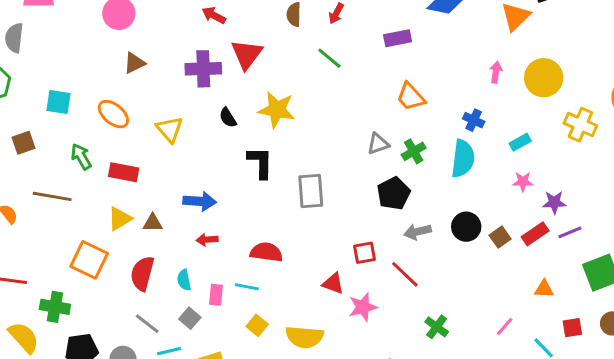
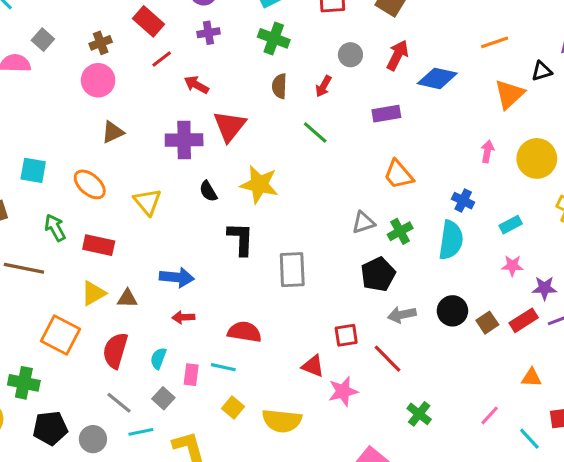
cyan semicircle: (184, 280) -> (158, 358), turned 30

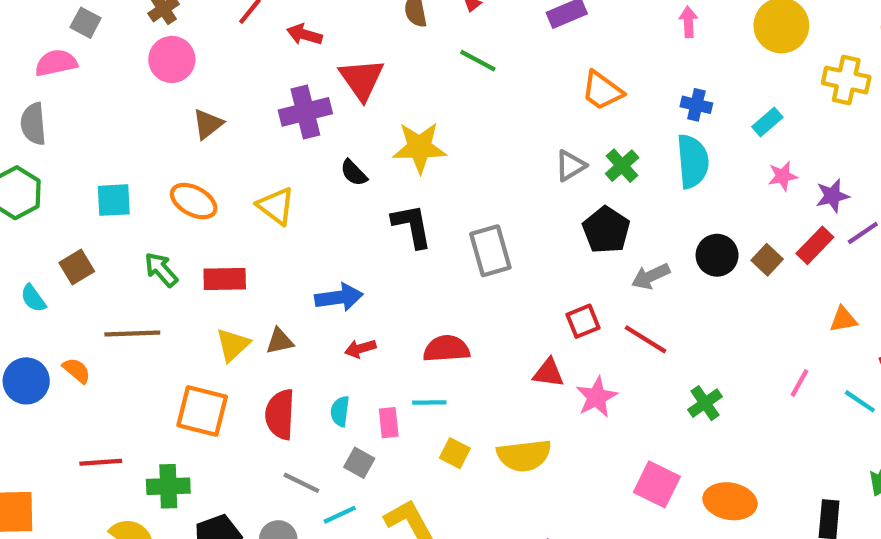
pink arrow: (487, 151) -> (688, 22), moved
green cross: (419, 414) -> (705, 403), turned 30

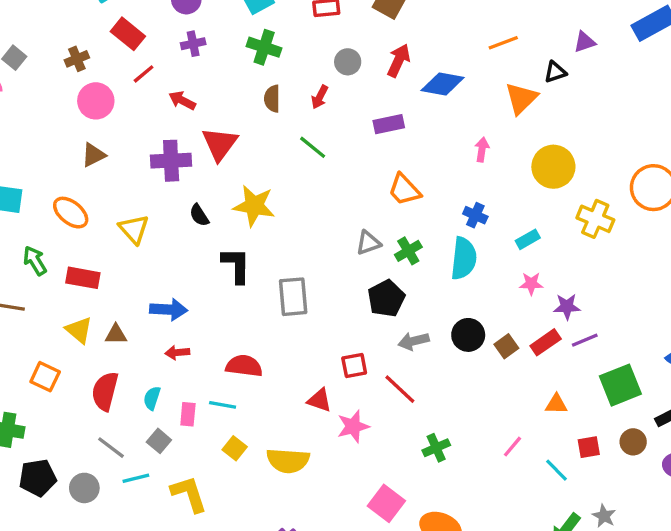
pink circle: (172, 59) -> (96, 101), moved
yellow triangle: (233, 345) -> (79, 330), turned -48
orange square: (202, 411) -> (45, 377), size x0.7

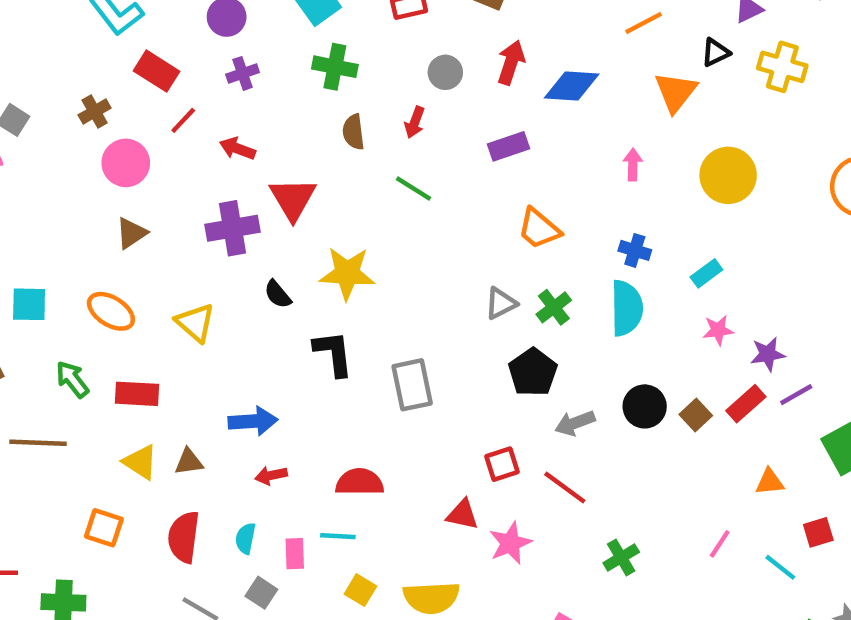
yellow cross: (595, 219) -> (782, 67), moved

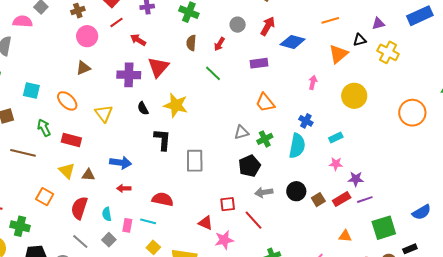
cyan semicircle: (245, 538) -> (107, 214), turned -32

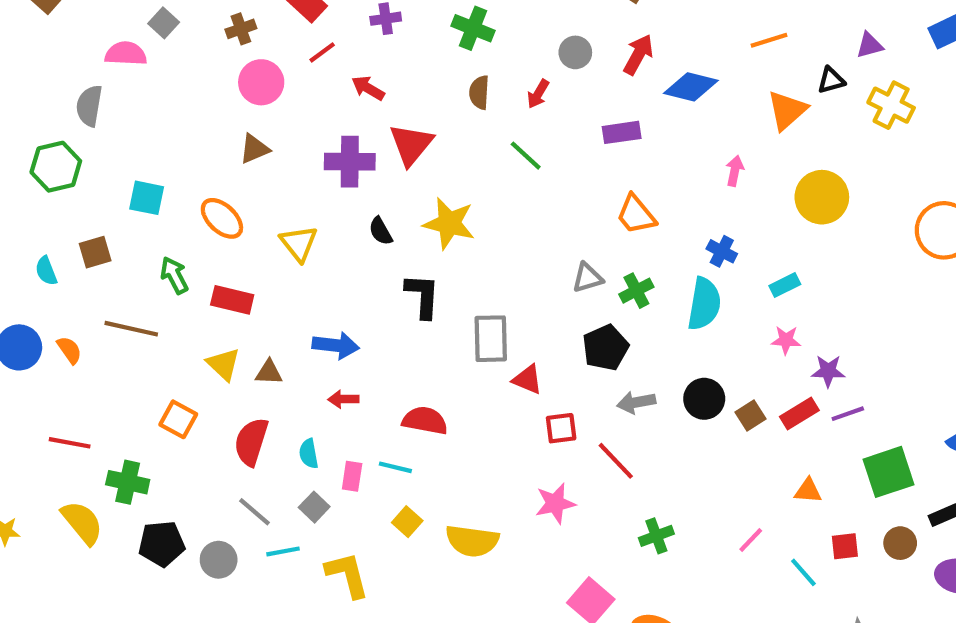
red triangle: (206, 223) -> (527, 379), moved

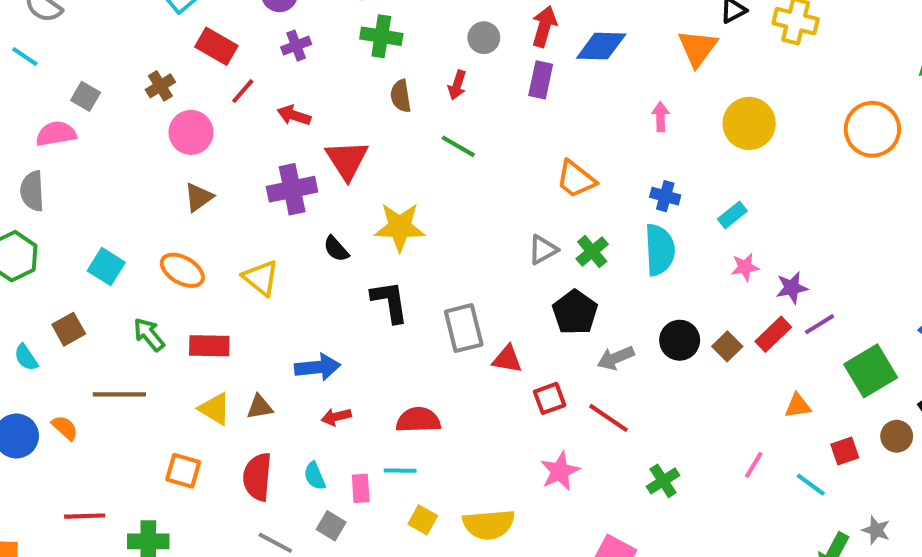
purple rectangle: (622, 132) -> (541, 80), moved, turned -57
cyan square: (147, 198) -> (106, 267), turned 33

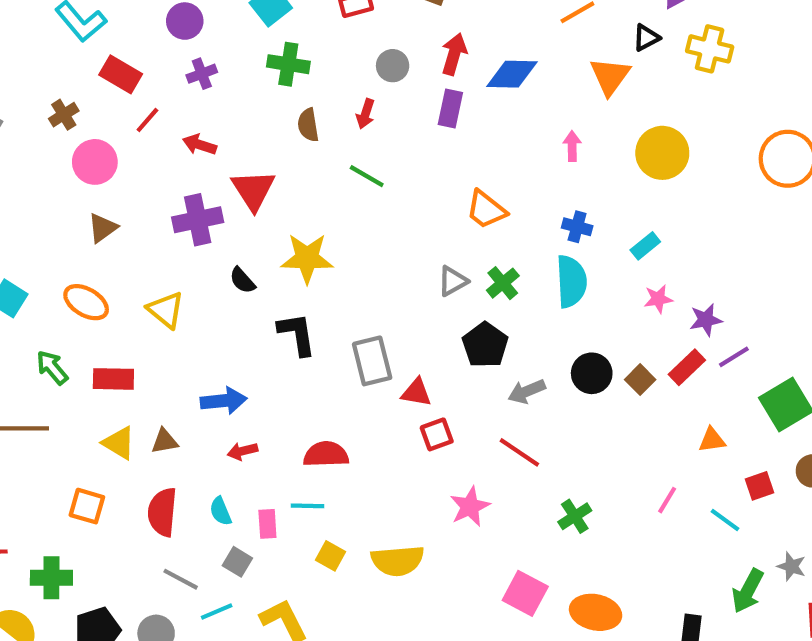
red square: (550, 398) -> (437, 434), moved

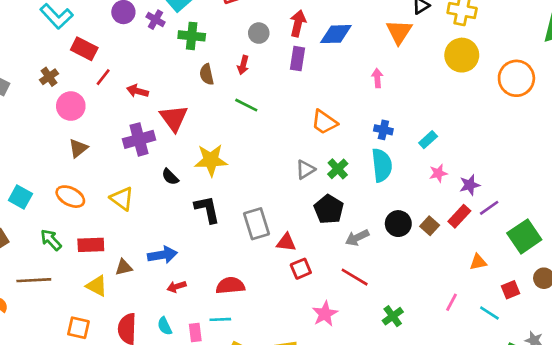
purple cross: (202, 74) -> (156, 20), moved, turned -36
yellow circle: (662, 153) -> (462, 55), moved
brown triangle: (165, 441) -> (124, 267), moved

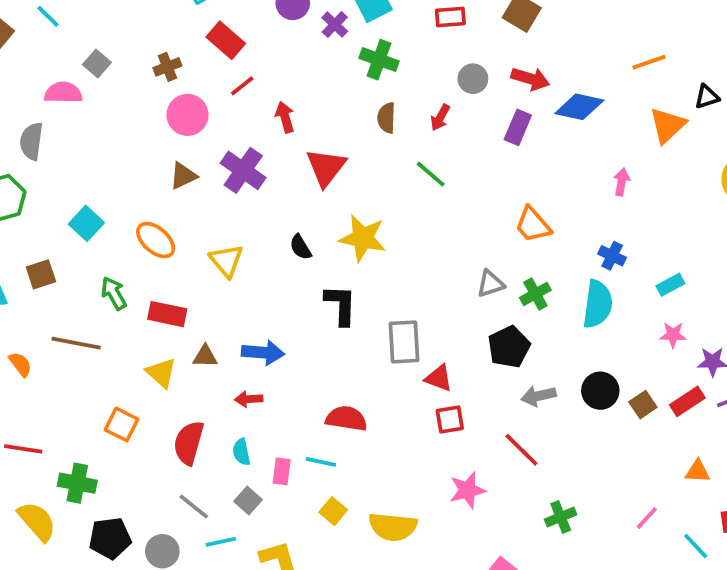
red arrow: (298, 23) -> (530, 79), turned 80
red arrow: (137, 91) -> (285, 117), turned 45
purple cross: (139, 139) -> (243, 170), moved, turned 36
red arrow: (176, 287) -> (249, 399), moved

